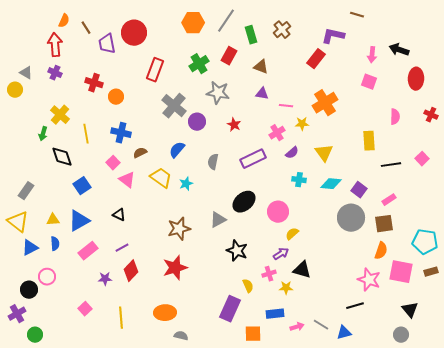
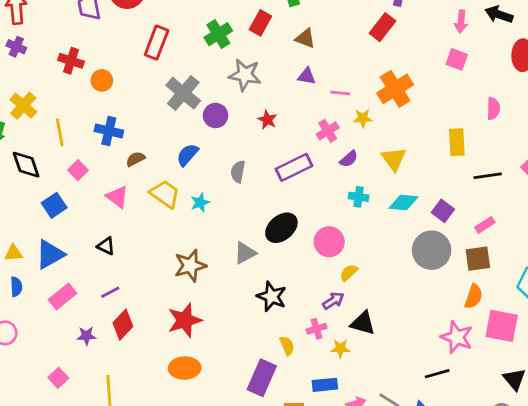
pink square: (113, 163) -> (78, 170), moved
orange ellipse: (165, 313) -> (185, 368), moved

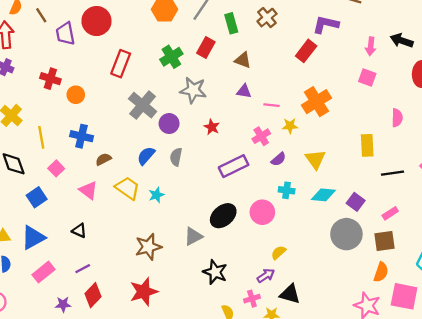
gray semicircle: (238, 172) -> (176, 157), moved
pink circle: (329, 242) -> (262, 212), moved

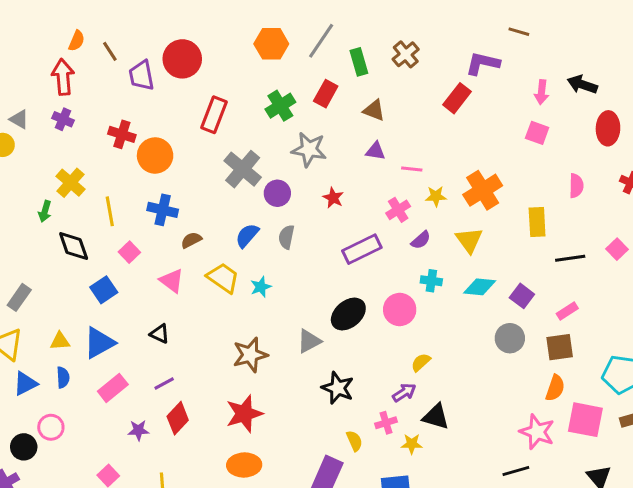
orange circle: (76, 95) -> (155, 156), size x1.5
orange cross: (316, 102) -> (483, 190), moved
gray circle: (346, 234) -> (510, 338), size x0.7

